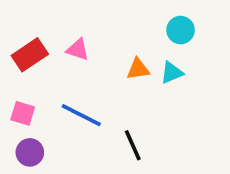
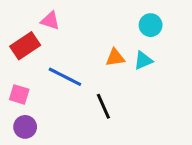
pink triangle: (78, 50) -> (50, 21), moved
blue line: (81, 115) -> (65, 77), moved
black line: (133, 145) -> (103, 106), moved

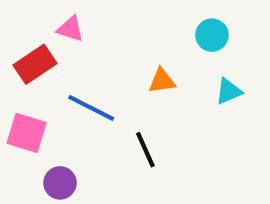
cyan triangle: (143, 60) -> (229, 91), moved
pink square: (19, 94) -> (27, 133), size x1.4
purple circle: (25, 127) -> (60, 183), moved

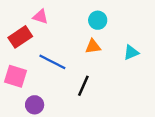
cyan circle: (212, 35) -> (98, 20), moved
black line: (145, 150) -> (83, 86), turned 48

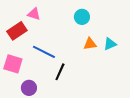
orange triangle: (93, 46) -> (90, 44), moved
black line: (83, 86) -> (60, 72), moved

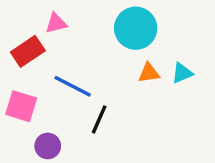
pink triangle: (34, 14) -> (56, 23), turned -32
cyan circle: (82, 17) -> (136, 28), size x1.6

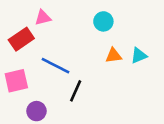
cyan circle: (136, 28) -> (103, 21), size x0.6
pink square: (21, 106) -> (16, 81), turned -30

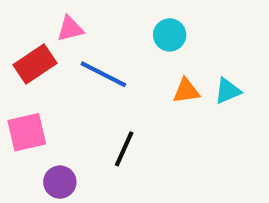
blue line: (55, 66) -> (103, 74), moved

